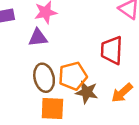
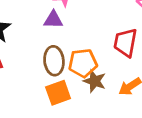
orange square: (52, 109) -> (58, 93), turned -30

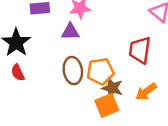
orange square: (58, 93) -> (107, 105), moved

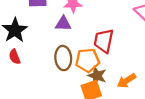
red trapezoid: (140, 50) -> (104, 41), moved

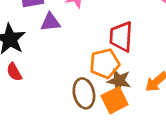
purple triangle: (63, 24) -> (50, 22), moved
brown ellipse: (63, 58) -> (84, 93), moved

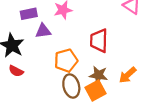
orange pentagon: (105, 64) -> (66, 61), moved
red semicircle: (14, 72) -> (16, 71), turned -32

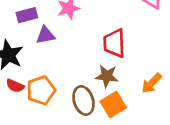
orange pentagon: (66, 61) -> (41, 90), moved
brown star: (98, 75) -> (107, 76), moved

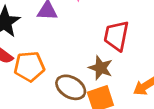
brown ellipse: (83, 100) -> (71, 87), turned -56

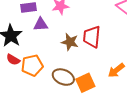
brown star: (101, 68) -> (70, 42), moved

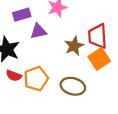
brown star: (70, 42) -> (74, 46), turned -30
orange square: (85, 83) -> (99, 59), moved

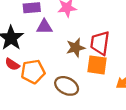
orange square: (99, 59) -> (97, 65), turned 30

